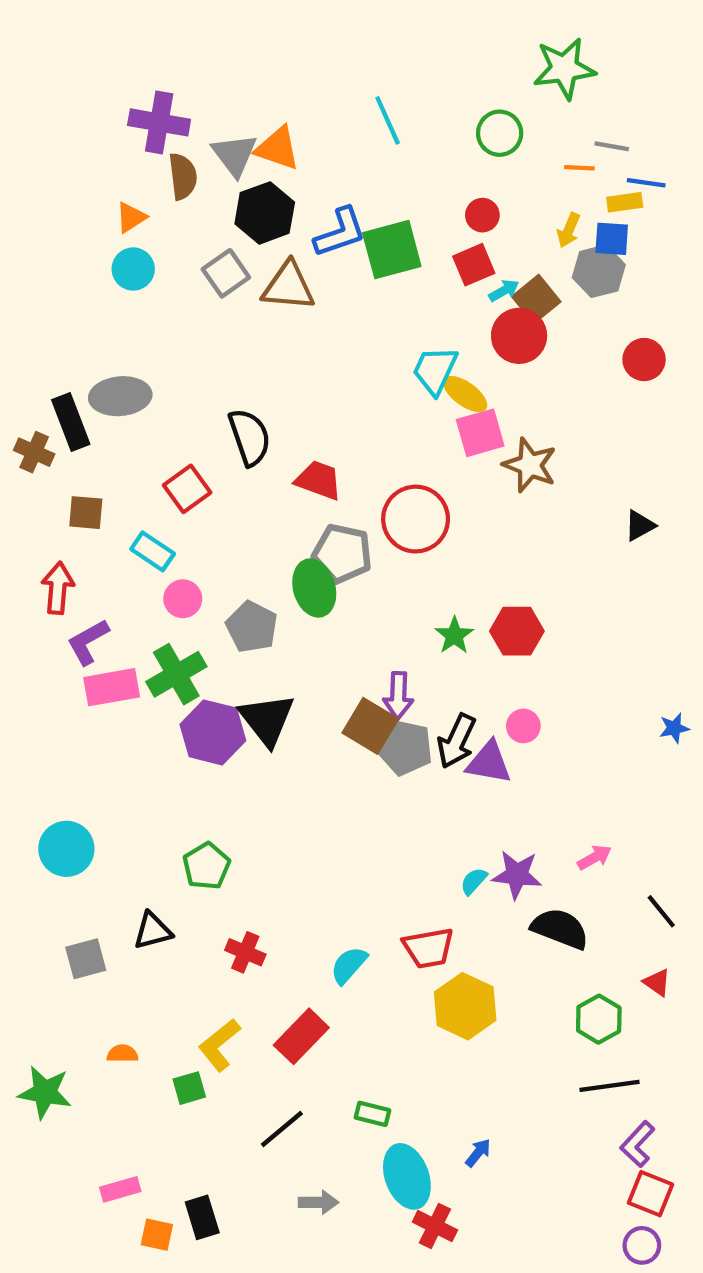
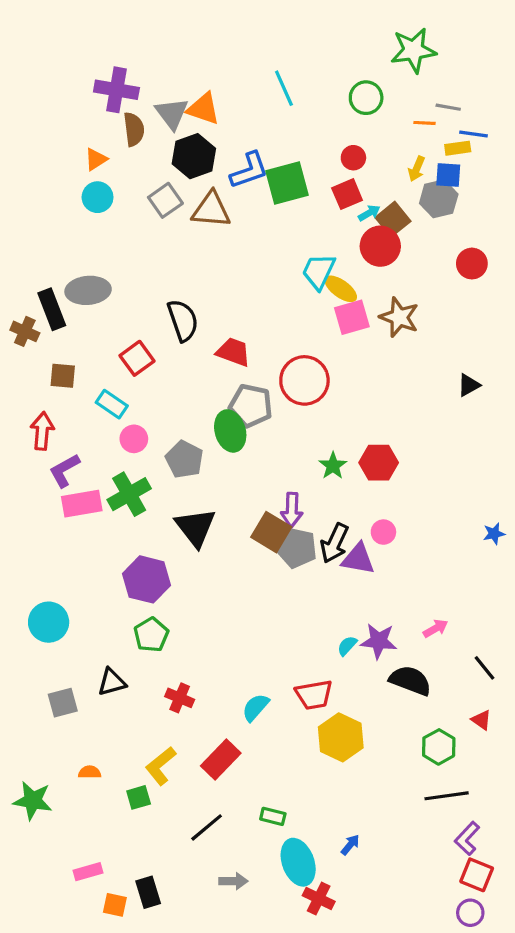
brown star: (530, 465) -> (399, 317), moved
purple hexagon: (213, 732) -> (146, 579), moved

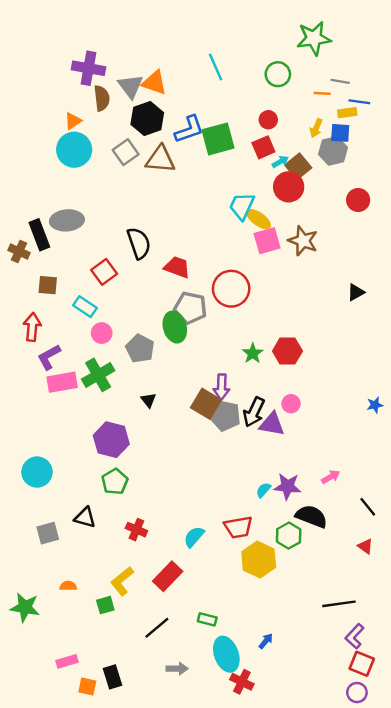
cyan circle: (98, 197) -> (74, 150), size x1.5
black triangle: (195, 527) -> (148, 400), size x0.5
black triangle: (112, 682) -> (85, 518), turned 30
green hexagon: (439, 747) -> (289, 536), moved

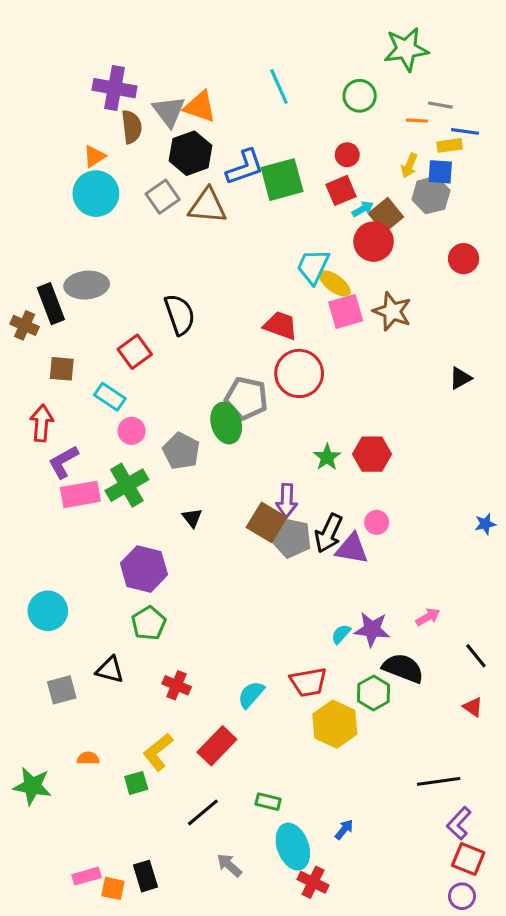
red trapezoid: (177, 267) -> (280, 325), moved
pink rectangle: (67, 661) -> (87, 876), moved
gray arrow: (177, 669) -> (229, 865), turned -138

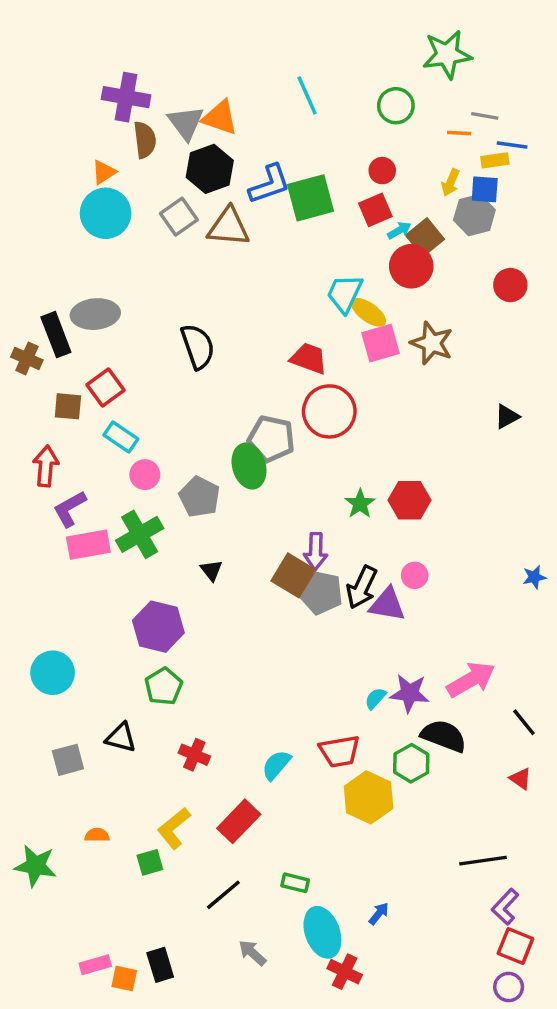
red square: (135, 352) -> (106, 388), moved
pink arrow: (428, 617) -> (471, 680), size x1.8

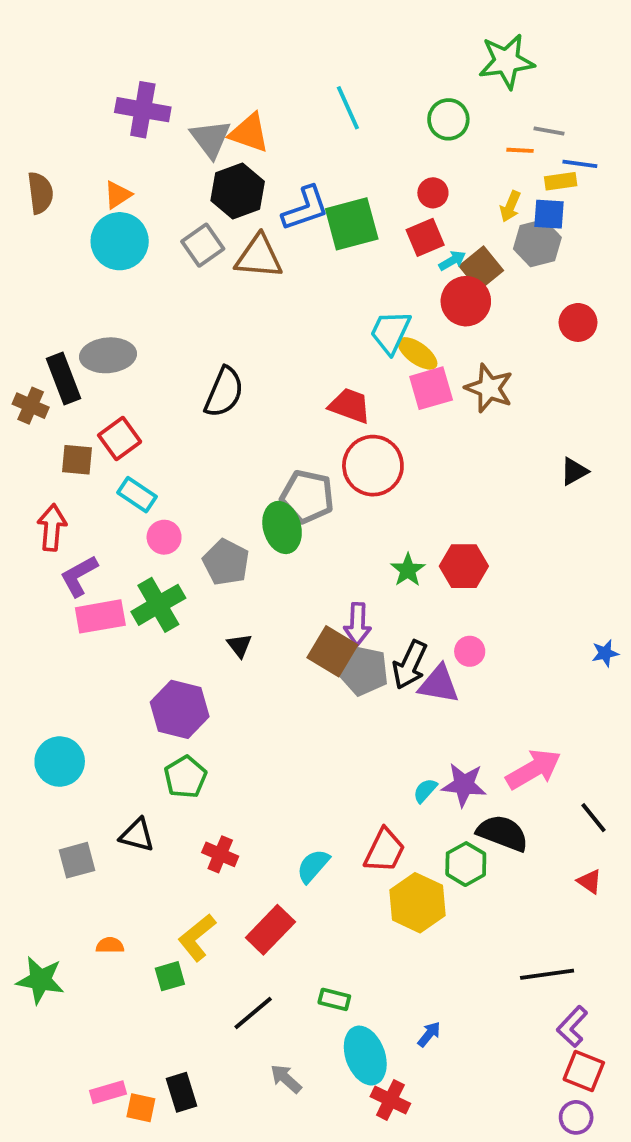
brown semicircle: (145, 140) -> (40, 193), moved
black semicircle: (198, 347) -> (224, 392), turned 42
red trapezoid: (340, 751) -> (385, 850), turned -54

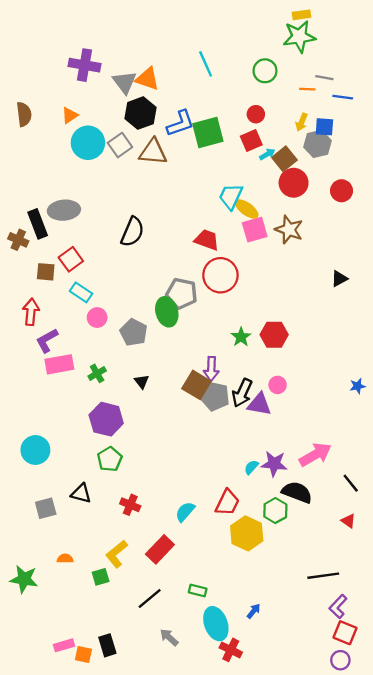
yellow rectangle: (561, 181) -> (302, 15), moved
cyan circle: (120, 241) -> (88, 143), moved
red circle: (466, 301) -> (294, 183), moved
green cross: (158, 605) -> (97, 373), moved, size x0.6

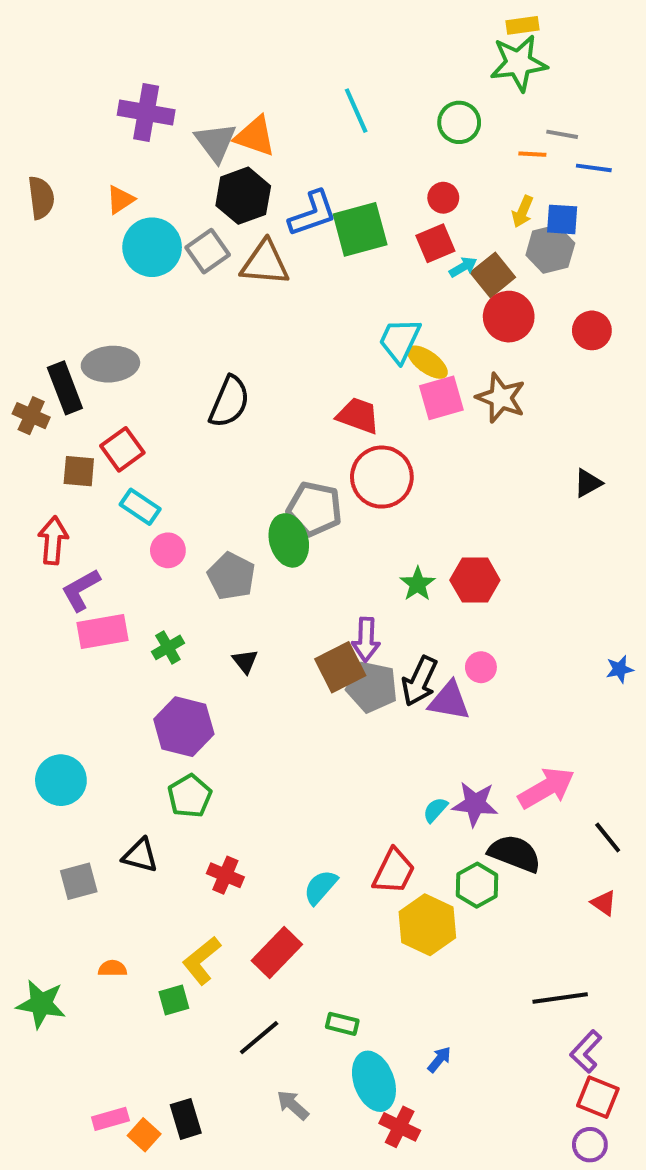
brown square: (196, 385) -> (340, 667), turned 32
orange square: (83, 654) -> (144, 1135), turned 30

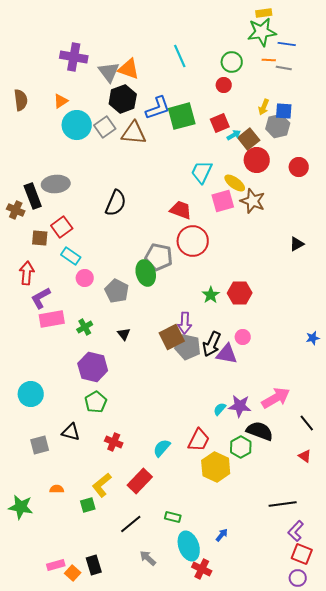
orange line: (532, 154) -> (269, 60), moved
blue line: (594, 168) -> (287, 44), moved
red circle: (443, 198) -> (224, 85), moved
yellow ellipse: (427, 362) -> (235, 183), moved

